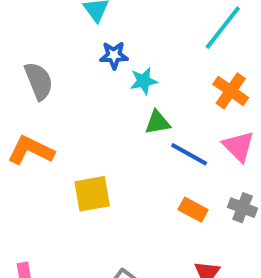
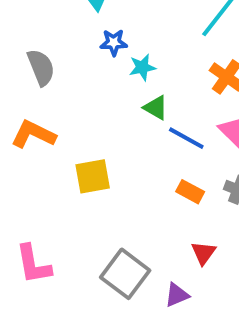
green triangle: (157, 123) -> (156, 108), turned 40

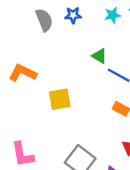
gray semicircle: (41, 67) -> (44, 20), moved
cyan star: (142, 67) -> (113, 15), moved

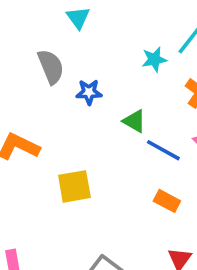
blue star: (73, 15) -> (89, 92), moved

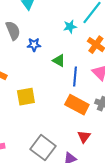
blue line: (163, 150) -> (75, 77), turned 66
orange rectangle: (167, 201) -> (77, 105), size x1.6

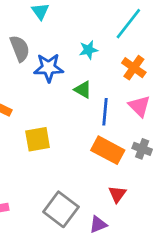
cyan star: (70, 27) -> (88, 50), moved
blue star: (34, 45) -> (49, 68), size x1.5

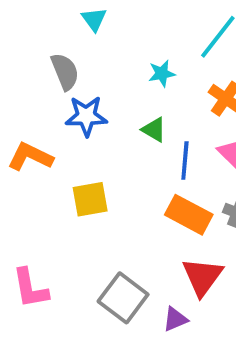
blue star: (49, 68) -> (86, 116), moved
red triangle: (117, 194) -> (202, 277), size x1.6

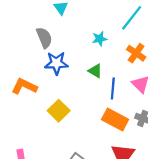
yellow square: (90, 199) -> (59, 111), turned -35

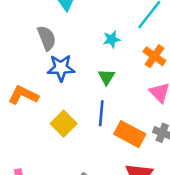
green triangle: (95, 71) -> (106, 77), turned 32
blue line: (113, 89) -> (101, 113), moved

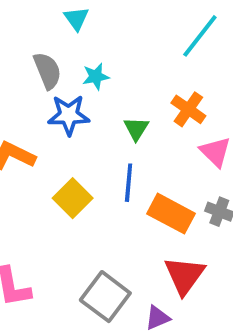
cyan star: (112, 39) -> (96, 76), moved
orange cross: (154, 56) -> (188, 109), moved

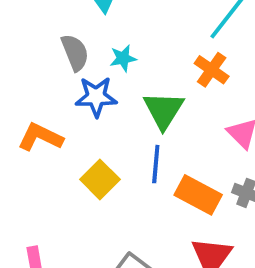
orange cross: (188, 109) -> (212, 70), moved
green triangle: (136, 129) -> (163, 110), size x1.6

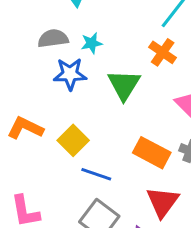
gray semicircle: (75, 52) -> (53, 38), turned -76
orange L-shape: (40, 137) -> (25, 128), moved
blue line: (156, 164) -> (96, 174), moved, turned -76

